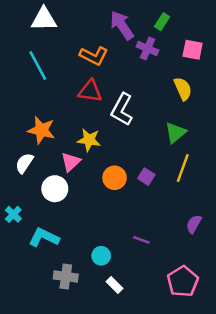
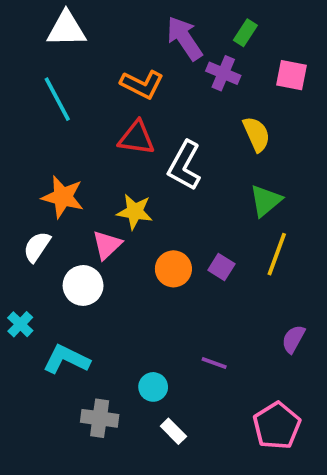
yellow semicircle: (183, 89) -> (256, 134), moved

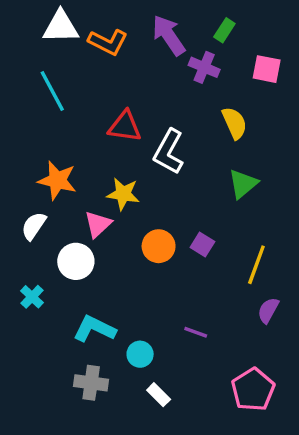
orange L-shape: (142, 84) -> (108, 42), moved
yellow line: (277, 254) -> (256, 265), moved
cyan cross: (20, 324) -> (32, 297), moved
cyan L-shape: (66, 359) -> (94, 329), moved

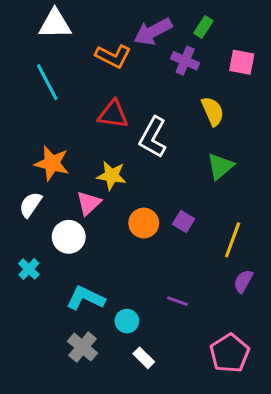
purple arrow: (169, 35) -> (153, 32), turned -84
orange L-shape: (108, 42) -> (113, 56), moved
gray cross: (91, 383) -> (82, 347), turned 32

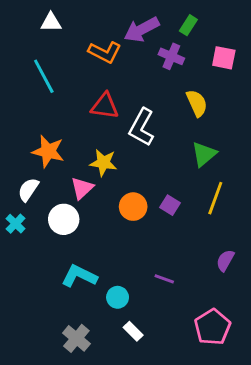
white triangle: (55, 24) -> (51, 22), size x0.7
yellow line: (233, 240) -> (215, 198), moved
cyan cross: (29, 269) -> (16, 224), moved
gray cross: (82, 347) -> (76, 338), moved

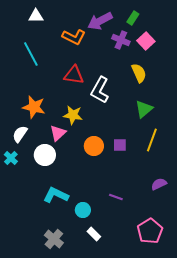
pink square: (224, 58) -> (146, 41), moved, turned 36
purple square: (170, 205) -> (120, 145), turned -32
purple semicircle: (225, 260) -> (159, 184), turned 35

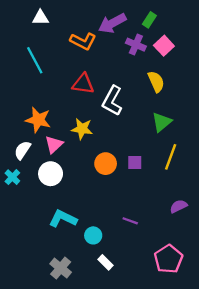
pink triangle: (58, 133) -> (54, 144), moved

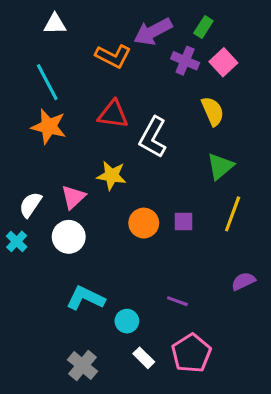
orange star: (38, 120) -> (49, 127), moved
pink pentagon: (168, 259) -> (191, 353), moved

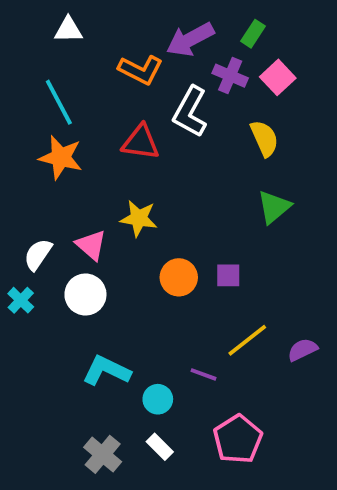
white L-shape: (153, 137) -> (190, 112), moved
pink triangle: (73, 197) -> (91, 245), turned -36
yellow line: (233, 214) -> (247, 340), moved, turned 32
purple line: (177, 301) -> (203, 374), moved
white rectangle: (144, 358) -> (160, 447), moved

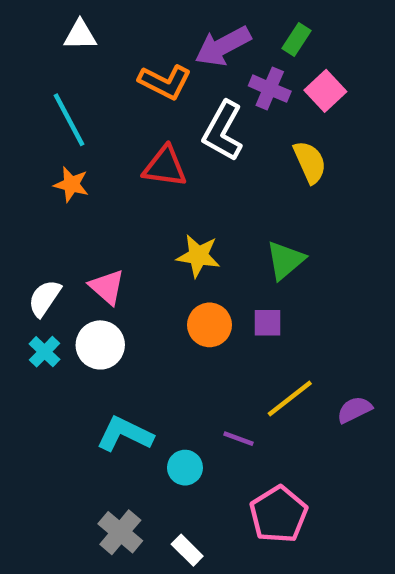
orange star: (61, 157) -> (71, 184), size x0.7
green triangle: (274, 207) -> (285, 260), moved
yellow star: (139, 218) -> (198, 256), moved
cyan cross: (21, 300) -> (45, 352), moved
white rectangle: (160, 447) -> (187, 550), moved

